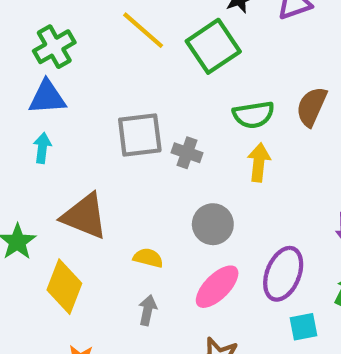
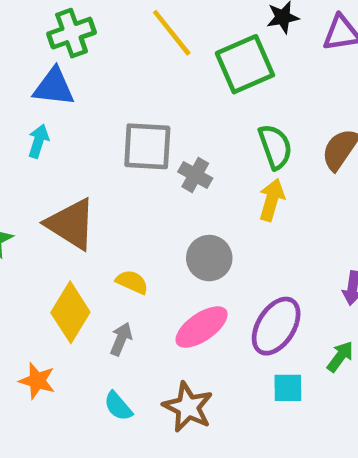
green semicircle: (253, 115) -> (275, 147), turned -111
yellow diamond: (64, 287) -> (70, 312), moved

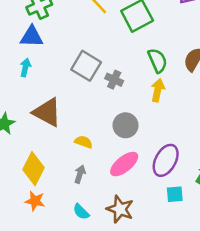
gray square: (147, 146) -> (86, 66), turned 32
yellow diamond: (70, 312) -> (33, 169), moved

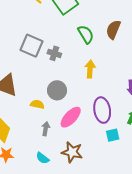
yellow arrow: (158, 90) -> (90, 69), moved
gray circle: (125, 125) -> (57, 90), moved
purple ellipse: (166, 160) -> (102, 110), turned -30
gray arrow: (80, 174) -> (46, 129), moved

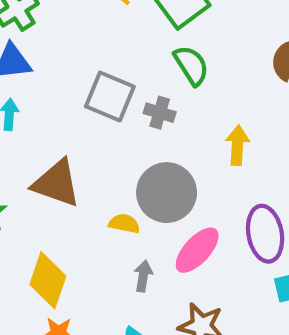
green semicircle: (86, 34) -> (191, 65), moved
gray circle: (57, 90) -> (167, 193), size x1.4

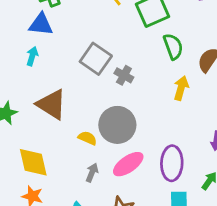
green semicircle: (191, 65) -> (173, 46), moved
yellow arrow: (238, 145) -> (181, 88), moved
yellow diamond: (48, 280) -> (33, 162), turned -44

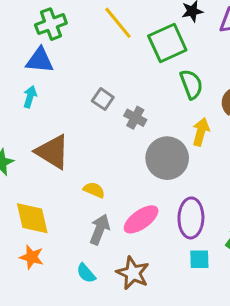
gray square: (96, 59) -> (103, 99), size x0.6
gray circle: (117, 125) -> (167, 158), moved
gray arrow: (92, 173) -> (100, 229), size x1.4

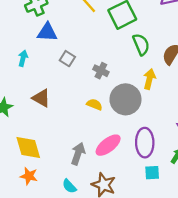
blue triangle: (40, 60) -> (47, 32), moved
gray square: (103, 99) -> (67, 59), moved
brown triangle: (53, 152) -> (41, 98), size x0.7
yellow semicircle: (94, 190) -> (94, 104), moved

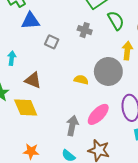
cyan arrow: (23, 58) -> (12, 58), moved
gray cross: (101, 71) -> (85, 30), moved
yellow diamond: (28, 147) -> (26, 108), moved

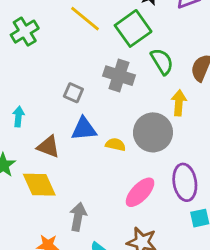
blue triangle: (30, 21) -> (84, 129), moved
gray cross: (85, 30) -> (119, 76), size x1.5
gray arrow: (72, 126) -> (78, 217), moved

